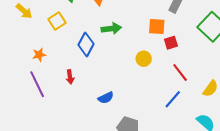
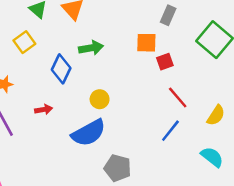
yellow circle: (144, 59) -> (100, 99), moved
red arrow: (70, 77) -> (44, 110), turned -88
blue semicircle: (106, 98) -> (89, 133), size x1.8

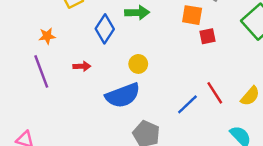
red line: (178, 97) -> (215, 93), moved
blue line: (170, 131) -> (187, 104), moved

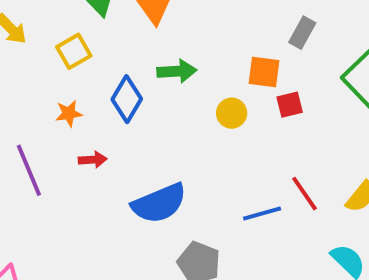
orange star: (47, 36) -> (69, 113), moved
yellow circle: (138, 64) -> (232, 113), moved
blue line: (187, 104) -> (262, 214), turned 30

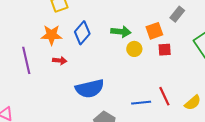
green arrow: (177, 71) -> (121, 32), moved
orange square: (264, 72) -> (154, 31), turned -36
orange star: (69, 113) -> (52, 35), size x1.5

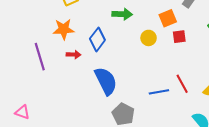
green arrow: (121, 32) -> (122, 14), moved
blue diamond: (82, 33) -> (97, 39), moved
blue semicircle: (90, 89) -> (106, 81), turned -100

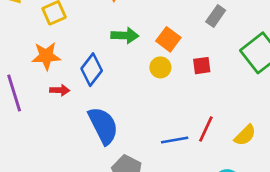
orange square: (168, 18) -> (168, 39), moved, turned -30
red line: (182, 84) -> (206, 129), turned 54

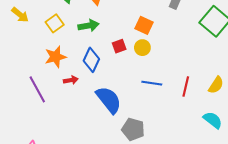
green arrow: (125, 35) -> (88, 26), moved
red square: (202, 66) -> (119, 46), moved
blue line: (175, 140) -> (152, 83), moved, turned 30

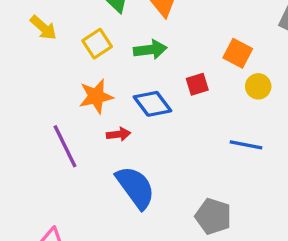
yellow circle: (142, 48) -> (258, 86), moved
blue diamond: (91, 60) -> (152, 104), turned -65
blue semicircle: (109, 100) -> (135, 187), moved

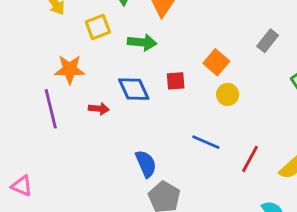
orange star: (96, 96) -> (70, 69), moved
blue semicircle: (135, 187) -> (146, 164), moved, size x0.7

